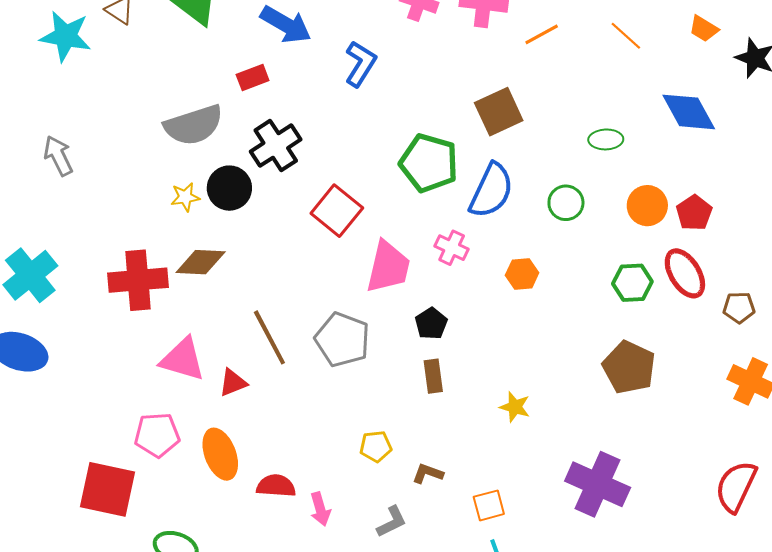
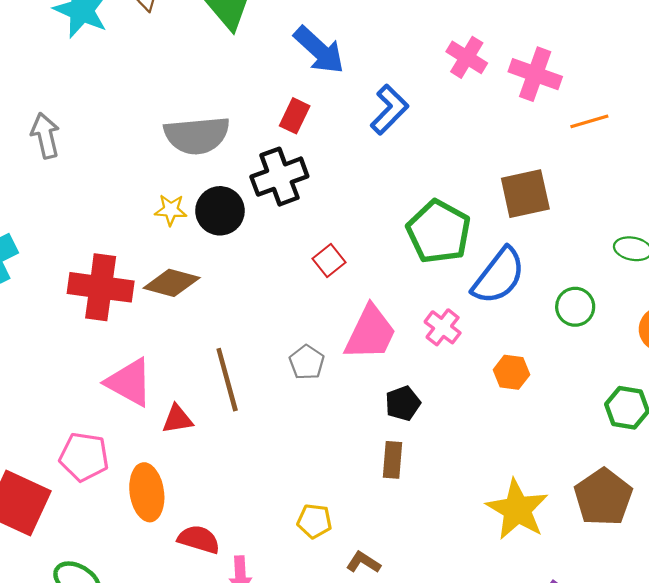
red rectangle: (253, 78) -> (295, 116), moved, turned -56
red square: (337, 211) -> (329, 261), size x0.6
gray pentagon: (342, 340) -> (307, 362), moved, size x0.6
yellow star: (515, 407) -> (517, 509), moved, size x1.8

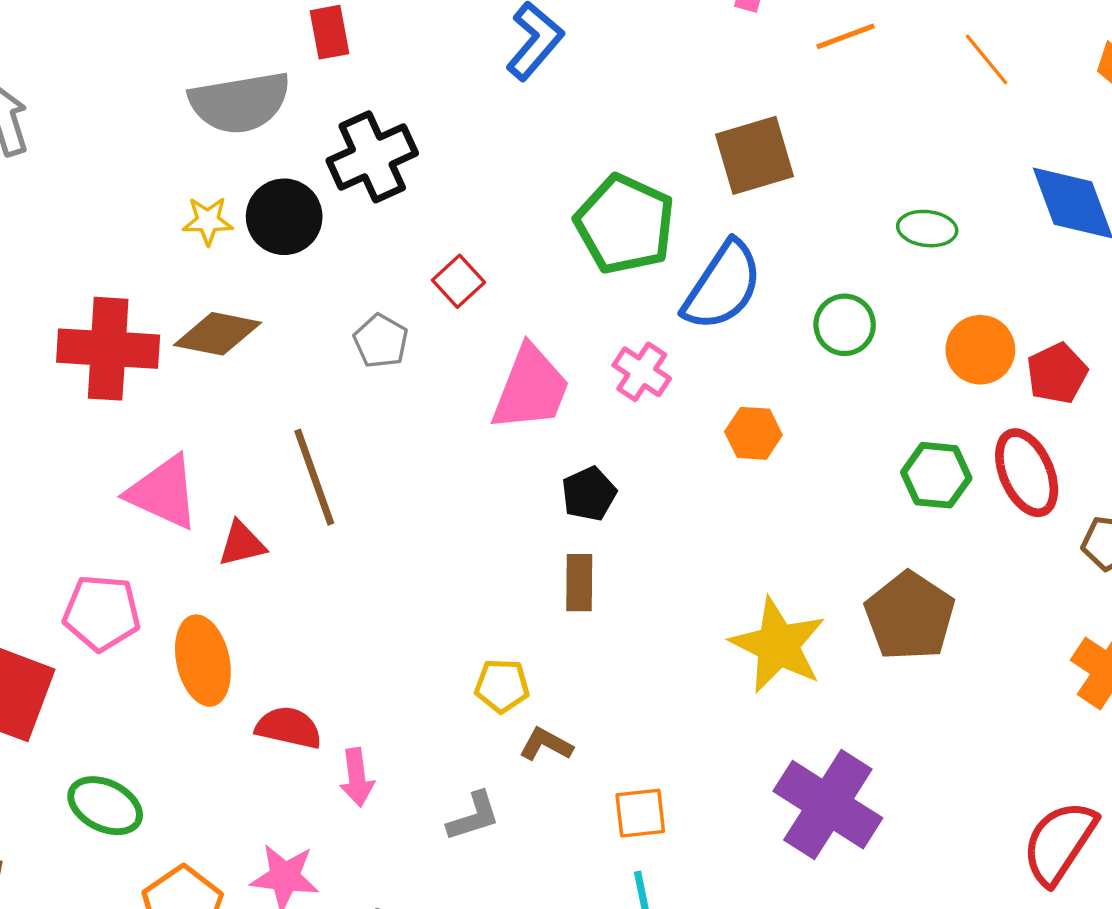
red rectangle: (295, 116) -> (329, 32), moved, turned -32
gray pentagon: (307, 362) -> (381, 341), moved
yellow pentagon: (314, 521) -> (502, 686), moved

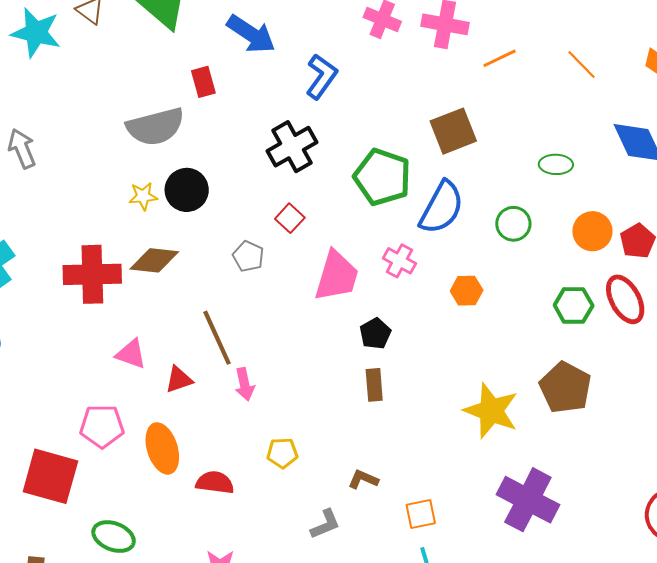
black cross: (372, 157) -> (292, 147), moved
pink triangle: (163, 492) -> (131, 354), size x0.7
yellow pentagon: (502, 686) -> (282, 453), moved
pink arrow: (357, 777) -> (245, 384), moved

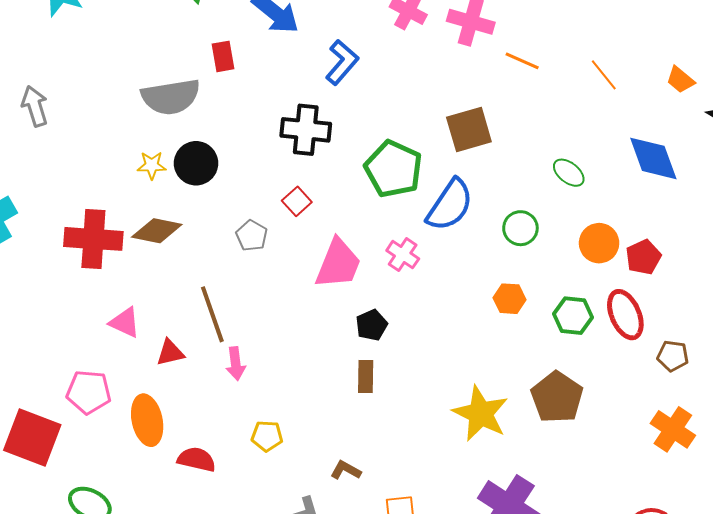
orange line: (499, 58) -> (522, 61), turned 44
black cross: (292, 147) -> (306, 130), turned 30
green ellipse: (556, 164) -> (569, 173), turned 32
orange hexagon: (467, 291) -> (509, 299), moved

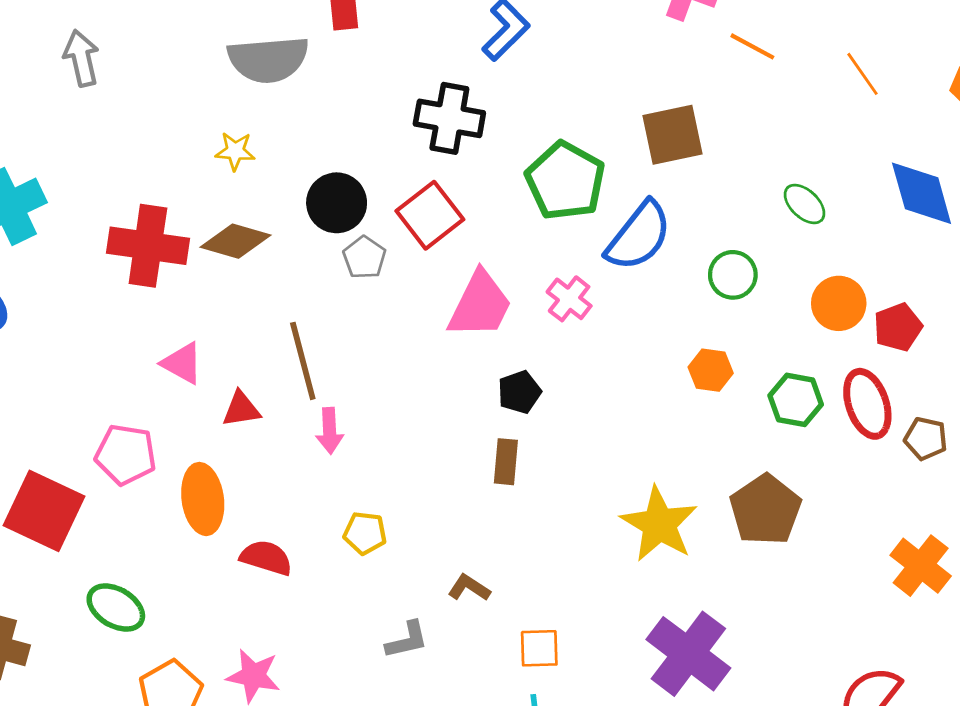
black circle: (196, 163) -> (337, 203), moved
red square: (297, 201) -> (430, 215), size x1.6
brown pentagon: (673, 356) -> (926, 439), moved

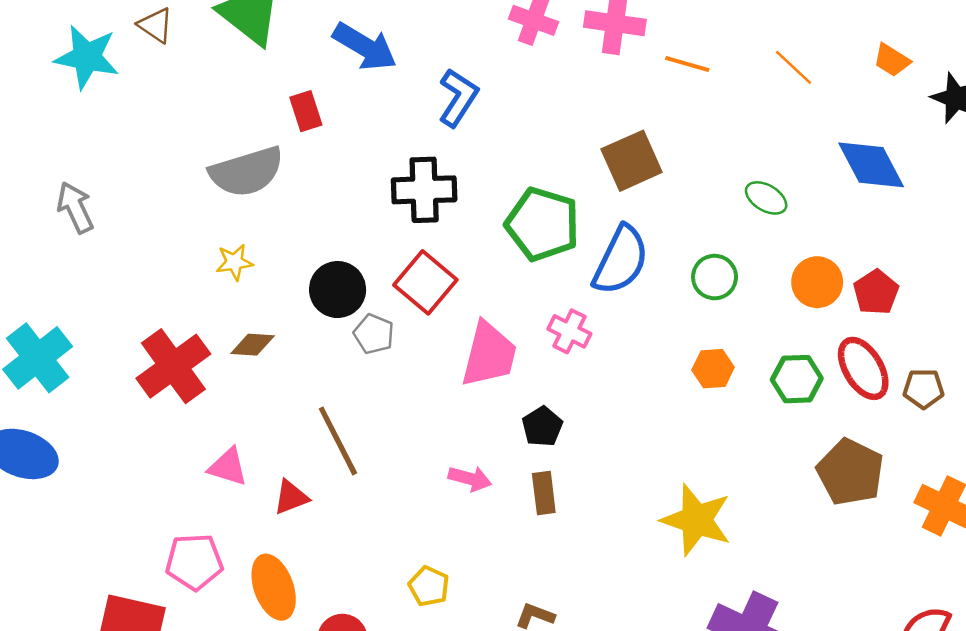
brown diamond: (236, 241) -> (253, 345), size x0.7
red cross: (148, 246) -> (173, 366), turned -32
pink arrow: (330, 431) -> (470, 479), moved, turned -60
brown pentagon: (765, 510) -> (850, 472), moved
yellow pentagon: (365, 533) -> (429, 586), turned 30

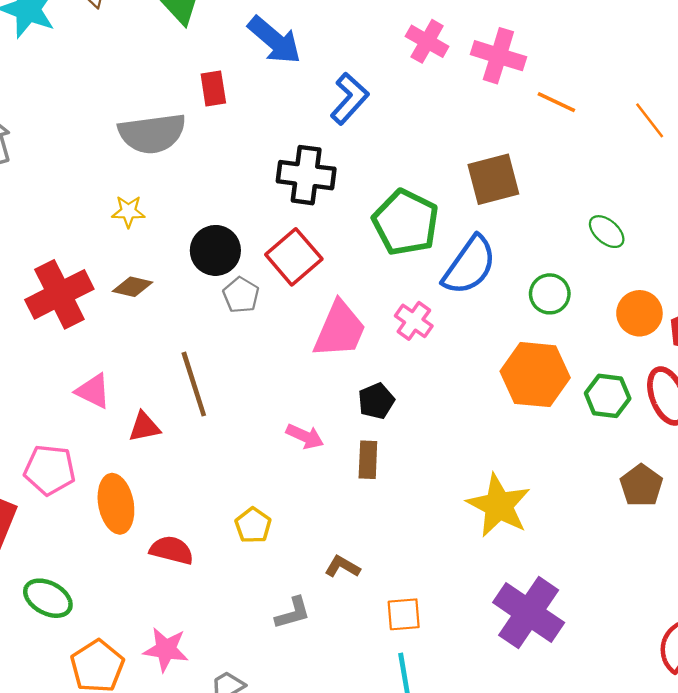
orange hexagon: (713, 369) -> (535, 375), size x1.8
brown pentagon: (850, 472) -> (641, 486), size x0.7

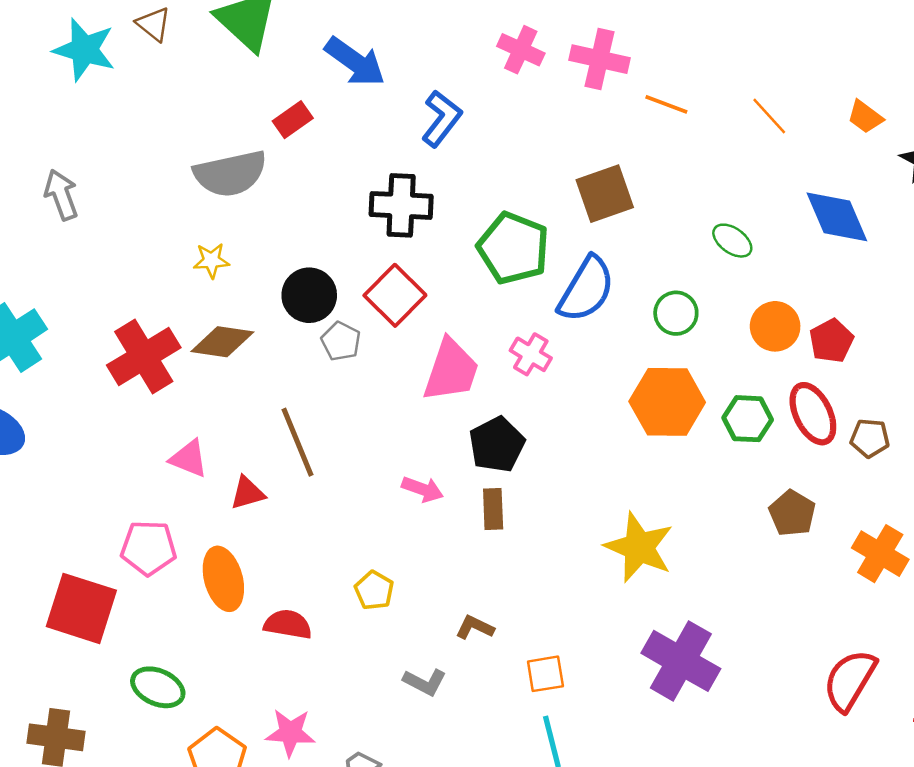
red rectangle: (213, 89) -> (293, 120), turned 68
brown diamond: (132, 287) -> (222, 342), size x1.4
black pentagon: (376, 401) -> (497, 445), size x1.4
gray L-shape: (293, 613) -> (425, 682), turned 48

